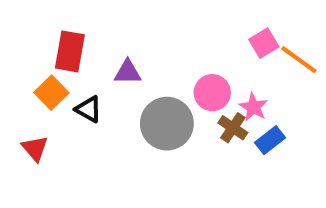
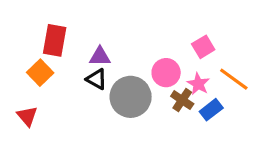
pink square: (264, 43) -> (203, 47), moved
orange line: (299, 60) -> (234, 79), moved
black triangle: (89, 109) -> (97, 79), moved

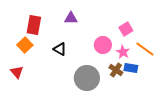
purple triangle: (100, 56) -> (71, 18), moved
gray circle: (131, 97) -> (87, 78), moved
brown cross: (182, 100) -> (116, 70), moved
blue rectangle: (211, 110) -> (131, 68), turned 48

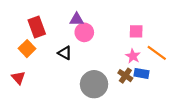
red rectangle: (34, 25) -> (37, 27), turned -30
pink square: (126, 29) -> (136, 31), turned 32
pink circle: (103, 45) -> (84, 32), moved

